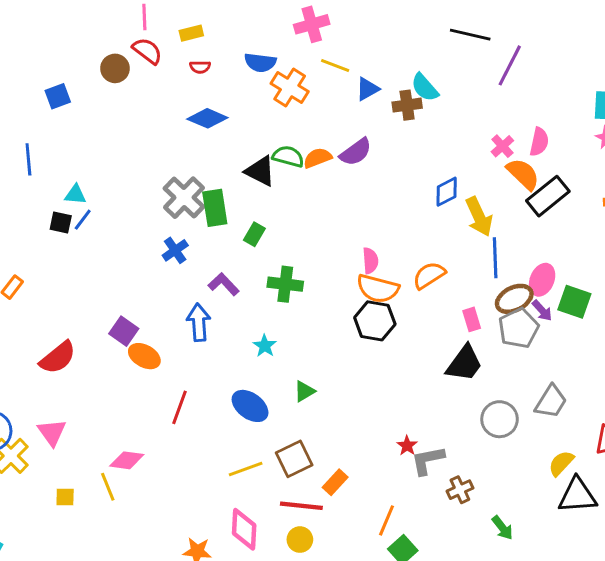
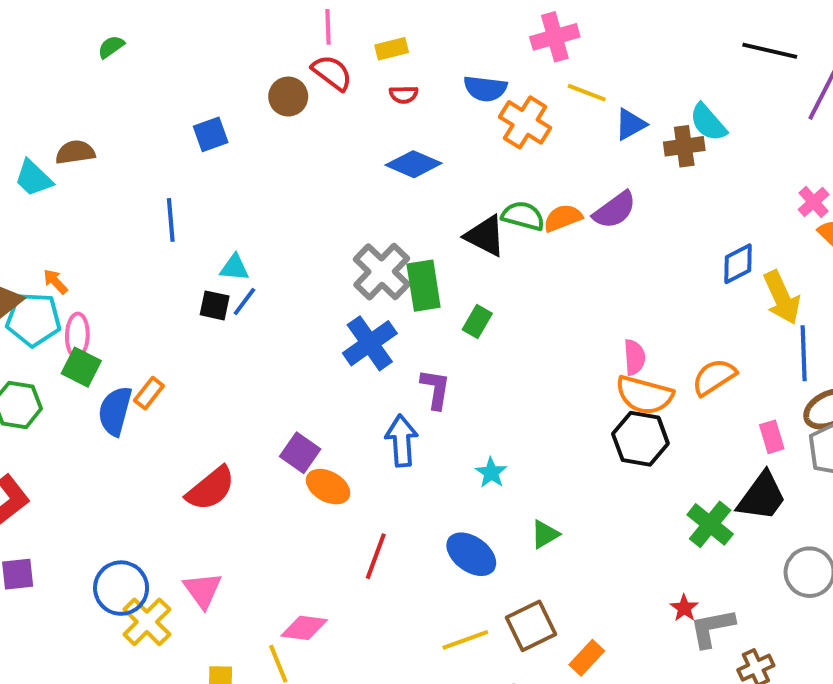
blue cross: (175, 250) -> (370, 343), size x1.5
purple L-shape: (224, 284) -> (435, 389), turned 52
green cross: (285, 284) -> (710, 524), moved, turned 32

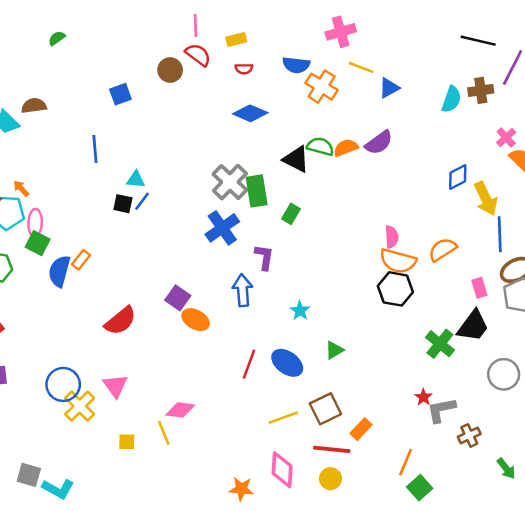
cyan semicircle: (708, 122) -> (451, 99), moved, turned -120
brown cross: (684, 146) -> (481, 90), moved
red line: (376, 556) -> (249, 364), moved

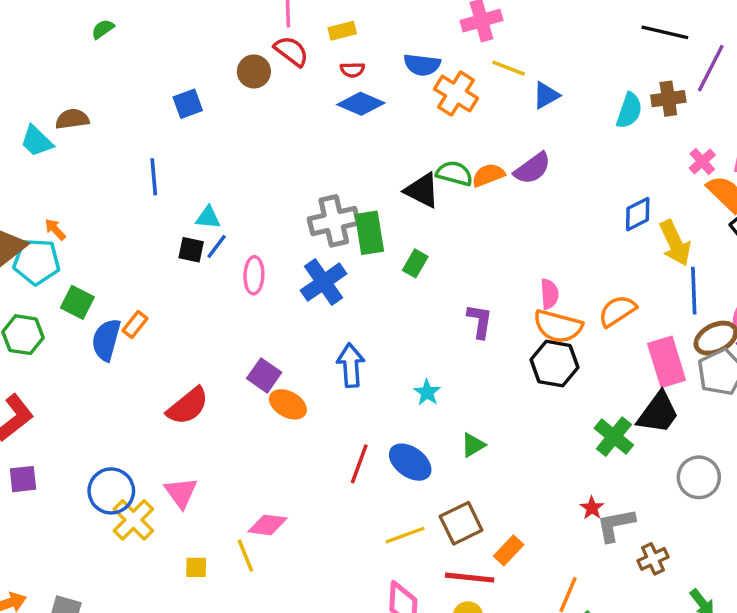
blue diamond: (250, 113) -> (361, 104), moved
gray cross: (230, 182) -> (334, 221), turned 33
pink ellipse: (35, 223) -> (254, 275), moved
purple L-shape: (264, 257) -> (480, 321), moved
pink rectangle: (479, 288) -> (667, 362), size x1.8

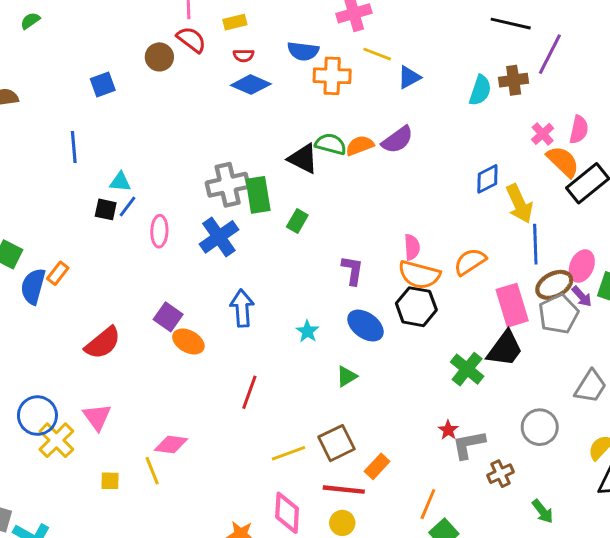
orange cross: (456, 94) -> (332, 76), turned -30
blue ellipse: (410, 462) -> (366, 326), moved
gray circle: (699, 477) -> (540, 427), moved

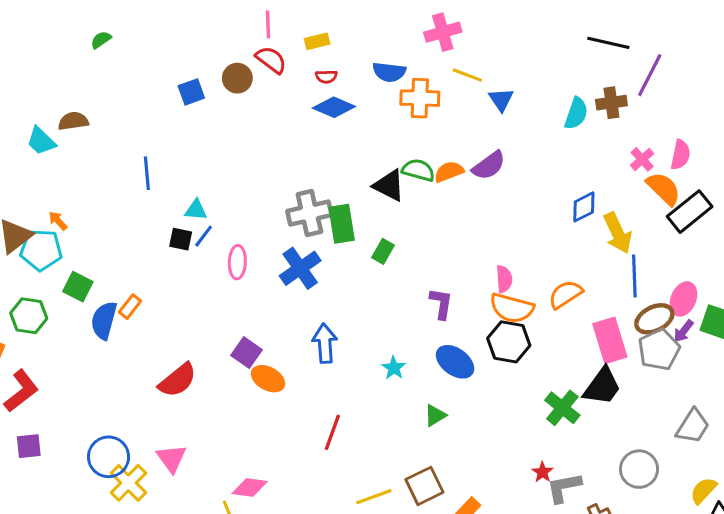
blue triangle: (409, 77) -> (501, 100), turned -35
blue square: (103, 85) -> (191, 92), moved
purple arrow: (582, 296) -> (683, 331), turned 80

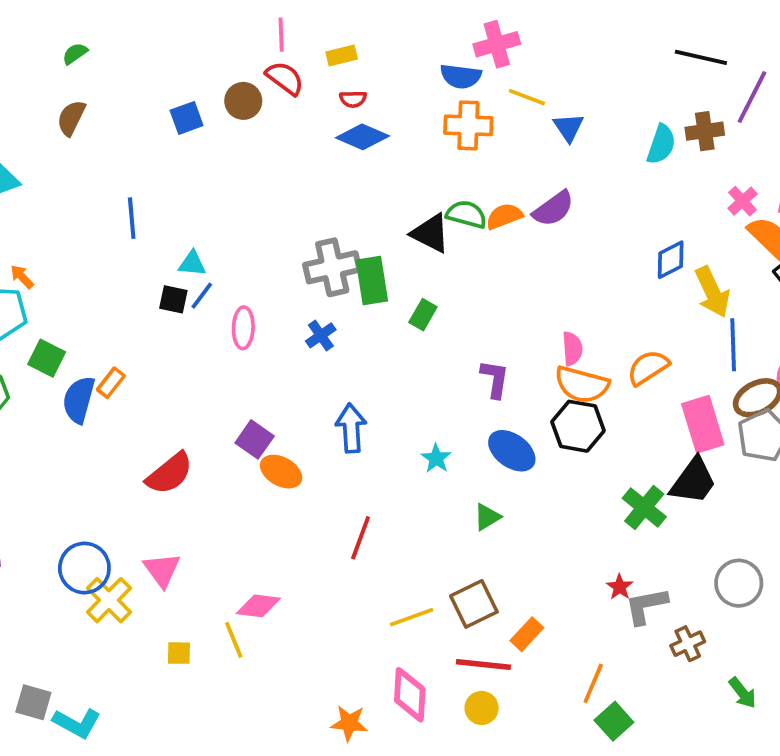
blue semicircle: (389, 72) -> (461, 76), moved
brown semicircle: (73, 121) -> (71, 118), moved, turned -56
blue cross: (300, 268) -> (321, 335), size x0.6

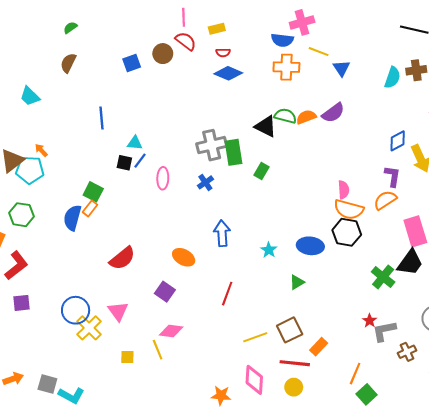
green square: (47, 358) -> (93, 192), moved
purple L-shape: (495, 379) -> (392, 176), moved
purple square: (255, 439) -> (165, 292), moved
blue ellipse: (512, 451) -> (310, 246), turned -30

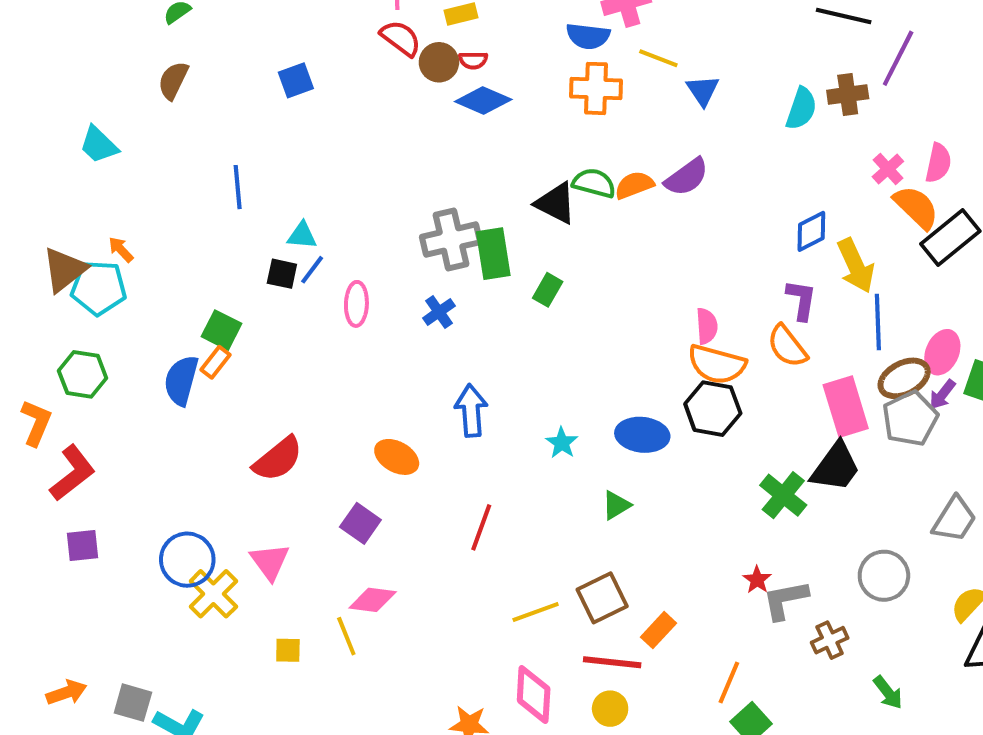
brown circle: (163, 54) -> (439, 62), moved
orange semicircle: (385, 200) -> (787, 346), turned -95

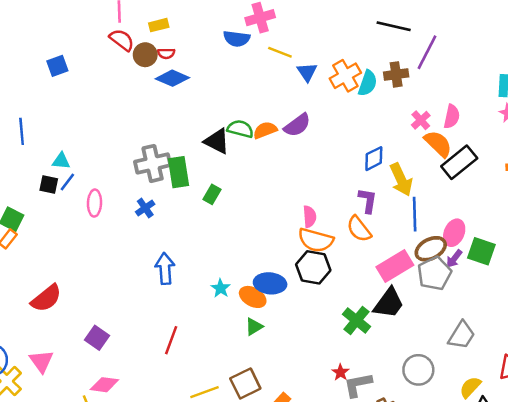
orange cross: (596, 88) -> (345, 76), moved, turned -32
pink rectangle: (846, 407) -> (395, 266), turned 76
orange ellipse: (397, 457) -> (253, 297), moved

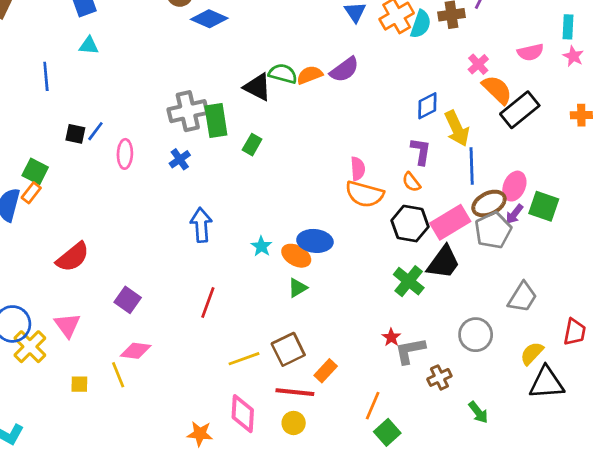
pink semicircle: (452, 117) -> (530, 52), moved, turned 65
cyan triangle: (61, 161) -> (89, 46), moved
orange semicircle: (359, 229) -> (411, 182), size x0.7
black hexagon: (313, 267) -> (410, 224), moved

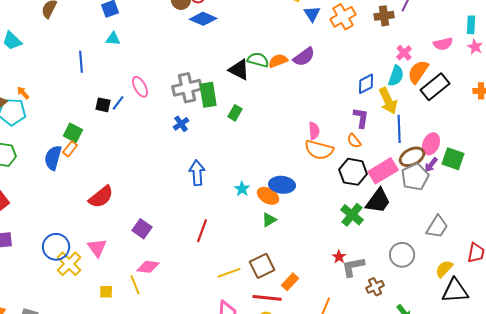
cyan semicircle: (421, 24) -> (396, 76), moved
orange semicircle: (497, 90) -> (418, 72), turned -100
pink ellipse: (125, 154) -> (140, 87), moved, turned -30

